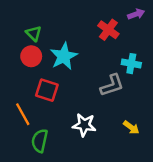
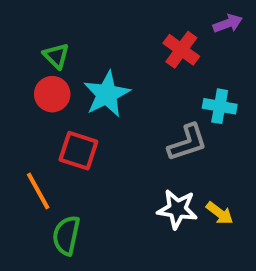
white star: (84, 125) -> (177, 209), moved

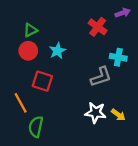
green triangle: (56, 56) -> (30, 30), turned 48
cyan star: (107, 94) -> (58, 51), size x0.7

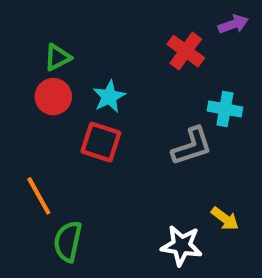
red square: (42, 81) -> (101, 142), moved
white star: (96, 113) -> (182, 246), moved

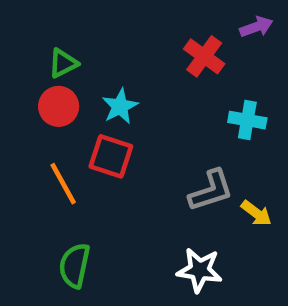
gray L-shape: (192, 146) -> (211, 191), moved
orange line: (39, 196) -> (63, 184), moved
yellow arrow: (225, 219) -> (256, 213), moved

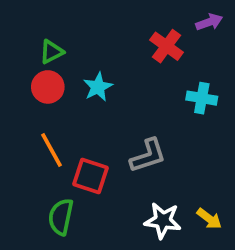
red square: (111, 156) -> (90, 176), moved
gray L-shape: (211, 191) -> (148, 156), moved
yellow arrow: (256, 213) -> (209, 219), moved

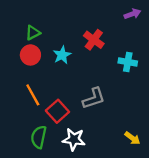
red cross: (167, 46) -> (94, 40), moved
red square: (90, 176) -> (57, 111), turned 30
white star: (163, 221) -> (74, 139), moved

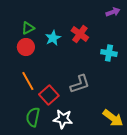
cyan star: (62, 55) -> (53, 38), moved
yellow arrow: (132, 138) -> (113, 118), size x1.5

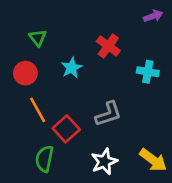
green triangle: (28, 28) -> (38, 38), turned -40
cyan star: (53, 38) -> (72, 68), moved
red circle: (26, 47) -> (25, 73), moved
white star: (63, 119) -> (104, 162), moved, turned -30

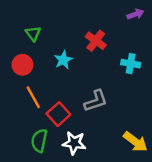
white star: (104, 162) -> (74, 143), moved, turned 30

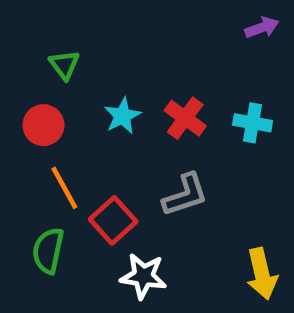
red cross: (96, 41) -> (185, 118), moved
green semicircle: (39, 141) -> (48, 251), moved
yellow arrow: (135, 142) -> (262, 274), turned 40

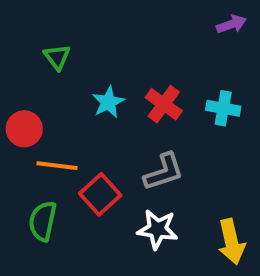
red circle: (43, 125) -> (24, 129), moved
orange line: (64, 188) -> (57, 166), turned -54
white star: (143, 276) -> (158, 229), moved

